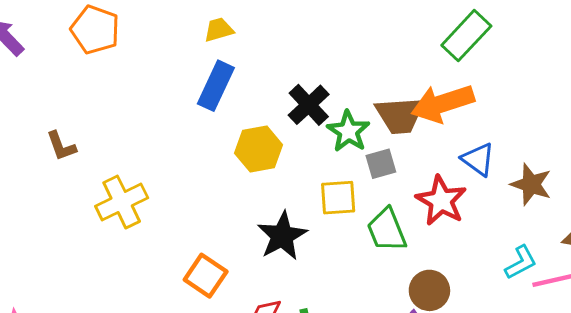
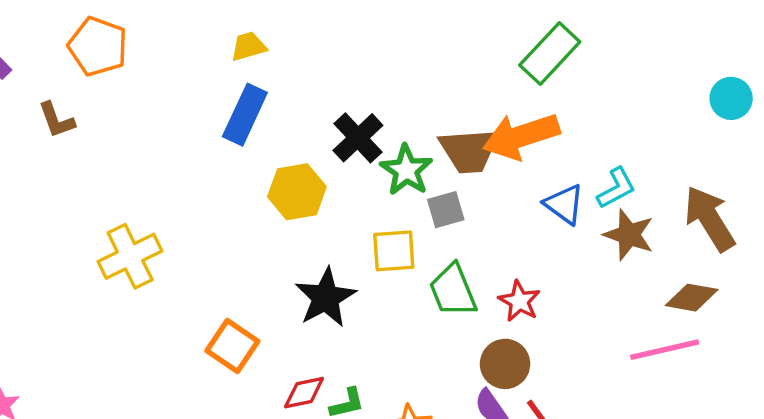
brown L-shape: (61, 146) -> (57, 120), moved
red star: (441, 201) -> (519, 301), moved, size x0.7
cyan L-shape: (521, 262) -> (616, 188), moved

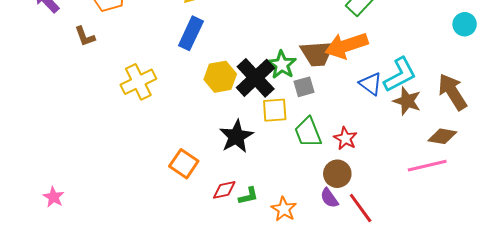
black cross: (358, 138) -> (256, 78), moved, size x1.4
cyan L-shape: (616, 188) -> (400, 75), size x1.5
yellow cross: (130, 256) -> (138, 82), moved

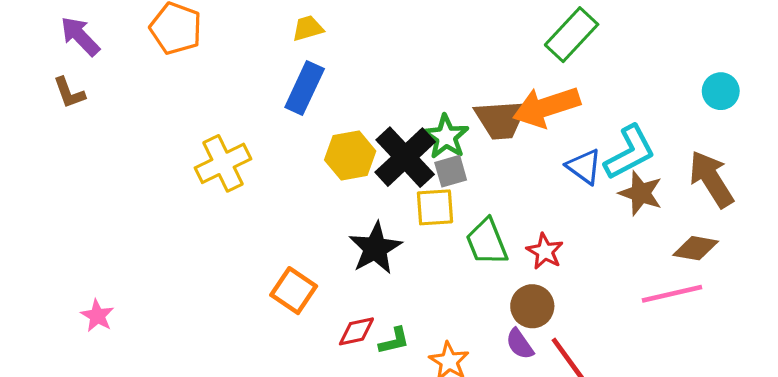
cyan circle: (465, 24) -> (721, 91), moved
brown L-shape: (85, 36) -> (69, 93), moved
gray square: (304, 87) -> (451, 171), moved
pink star: (54, 197) -> (97, 316), moved

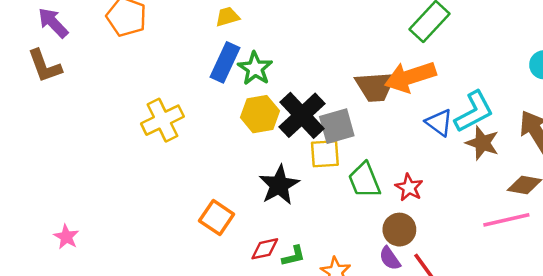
brown L-shape: (69, 93) -> (45, 66), size x1.4
green star: (446, 137) -> (255, 68), moved
gray square: (451, 171) -> (337, 126), size x1.4

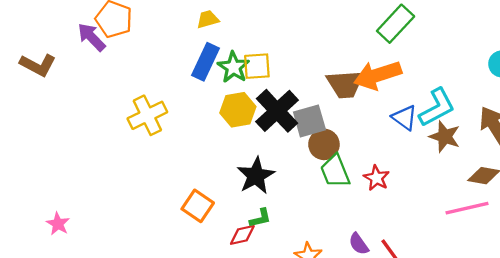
purple arrow: (53, 23) -> (91, 37), moved
brown L-shape: (45, 66) -> (38, 65), turned -42
yellow square: (325, 154) -> (257, 66), moved
brown circle: (399, 230) -> (324, 144), moved
green L-shape: (294, 256) -> (260, 218), moved

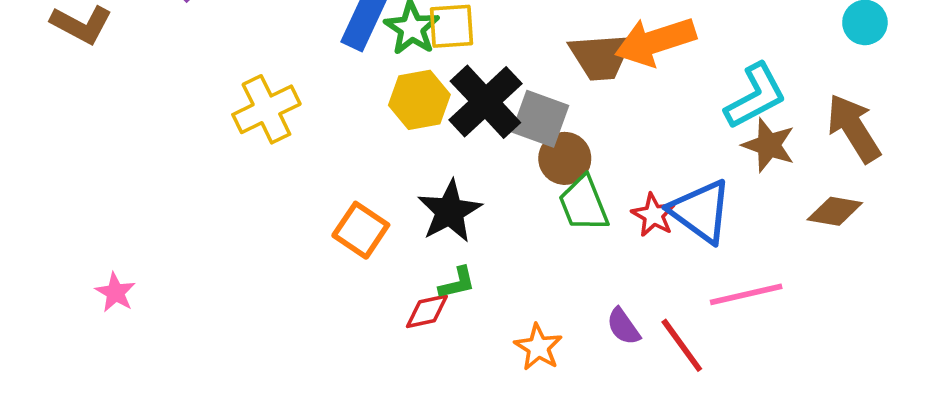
blue triangle: (404, 118) -> (701, 211), moved, size x1.5
gray square: (309, 121) -> (540, 119), turned 36
orange square: (198, 206) -> (361, 230), moved
pink line: (467, 208) -> (746, 294), moved

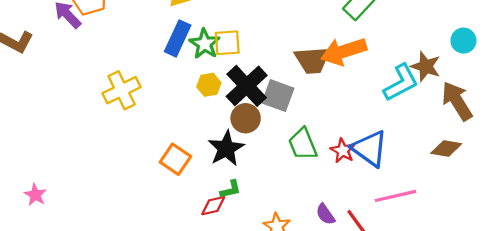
yellow hexagon: (419, 100) -> (209, 85), size x0.7
brown star: (769, 145) -> (426, 66), moved
brown circle: (565, 158) -> (246, 118), moved

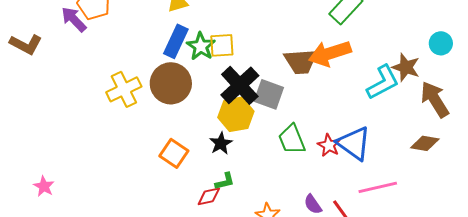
yellow hexagon: (209, 85) -> (236, 114), moved, size x1.6
brown circle: (246, 118) -> (171, 83), moved, size x1.5
black star: (226, 148) -> (221, 143), size x0.7

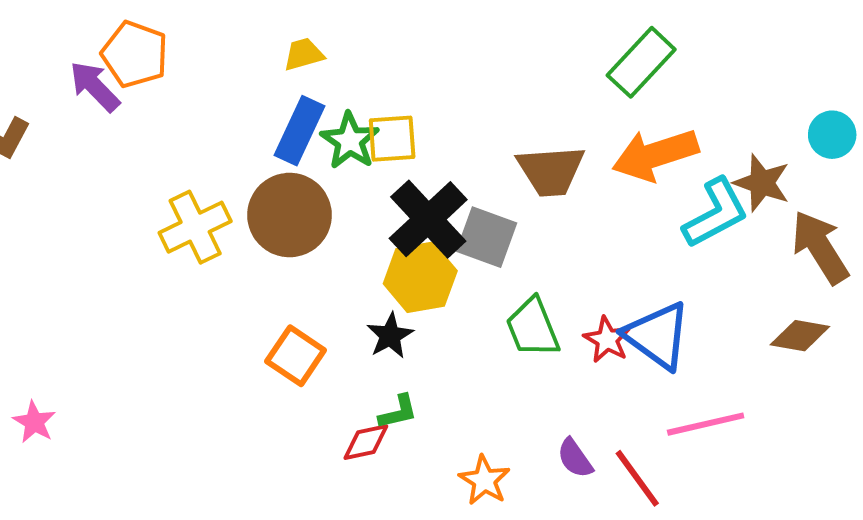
orange arrow: (330, 53) -> (655, 155), moved

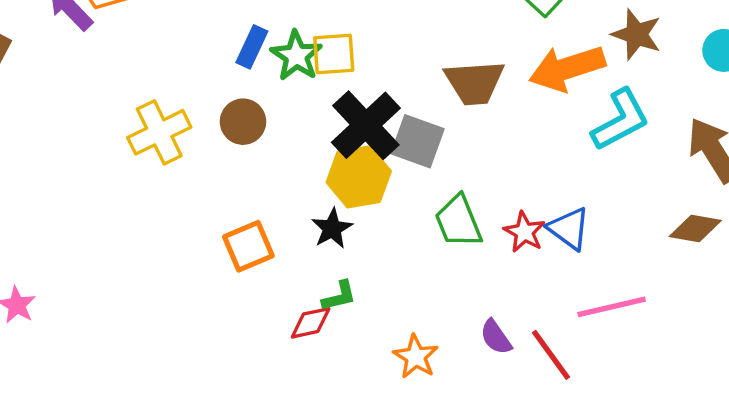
blue rectangle: (300, 131) -> (252, 47), size x0.7
brown star: (762, 183) -> (636, 34), moved
brown circle: (290, 215) -> (243, 122), size x0.6
blue triangle: (657, 336) -> (569, 228), size x0.7
orange square: (296, 356) -> (248, 246), turned 33

